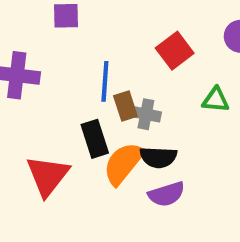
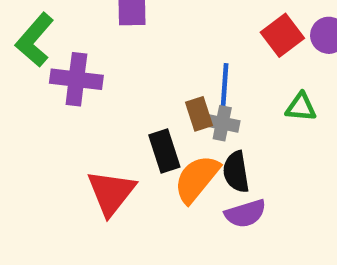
red square: (175, 51) -> (282, 35), moved
blue line: (105, 81) -> (225, 86), moved
black semicircle: (158, 157) -> (236, 172), turned 78

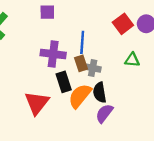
purple cross: (76, 79) -> (53, 54), moved
blue line: (225, 86) -> (82, 42), moved
purple semicircle: (245, 214) -> (104, 113), turned 144

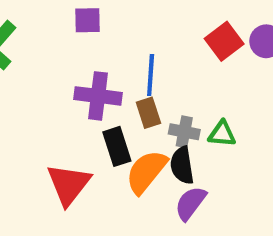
green triangle: (132, 60) -> (222, 134), moved
gray cross: (93, 68) -> (184, 132), moved

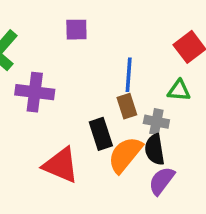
purple cross: (98, 96) -> (35, 92), moved
green triangle: (222, 134) -> (179, 90), moved
red triangle: (69, 184) -> (61, 165), turned -45

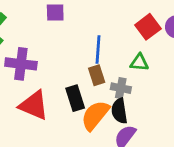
red triangle: (61, 165) -> (34, 105), moved

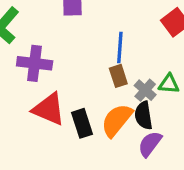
green triangle: (139, 62) -> (169, 84), moved
gray cross: (121, 88) -> (145, 90), turned 30
black rectangle: (75, 98) -> (82, 123), moved

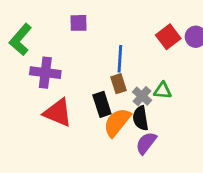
black rectangle: (82, 123) -> (102, 104), moved

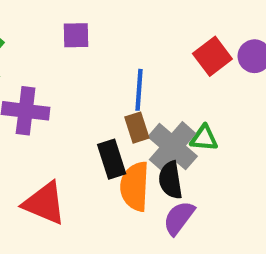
gray cross: (142, 96) -> (173, 147), size x1.6
red triangle: (58, 113) -> (44, 203), moved
orange semicircle: (117, 122) -> (135, 186), turned -36

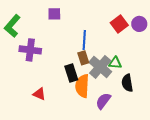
black semicircle: (170, 180) -> (127, 83), moved
red triangle: (44, 203) -> (39, 94), size x0.6

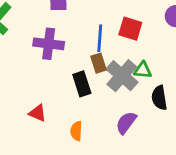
red square: (119, 24) -> (130, 29), moved, turned -36
purple cross: (30, 50) -> (49, 44), moved
orange semicircle: (82, 86) -> (76, 131), moved, size x0.6

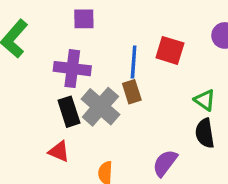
green triangle: (143, 70) -> (205, 100), moved, turned 30
gray cross: (122, 76) -> (100, 107), moved
black rectangle: (82, 84) -> (69, 112), moved

